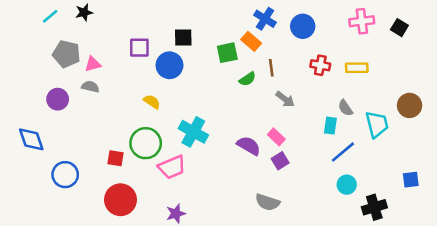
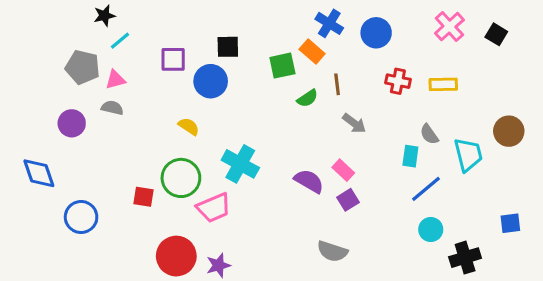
cyan line: (50, 16) -> (120, 41), moved
pink cross: (362, 21) -> (449, 27), turned -35
red circle: (120, 200) -> (176, 256), moved

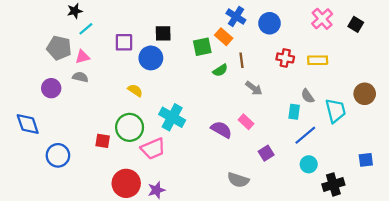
purple square: (348, 200) -> (266, 153), moved

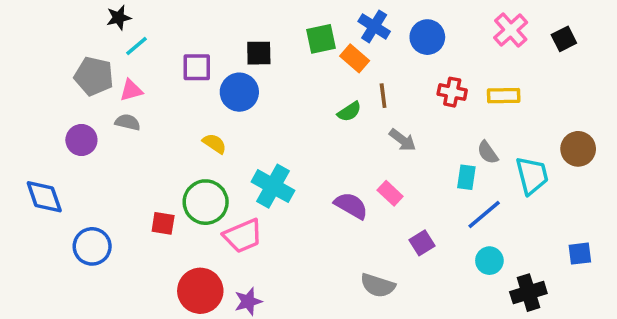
black square: (356, 24) -> (564, 39), turned 32
green square: (202, 47) -> (321, 39), moved

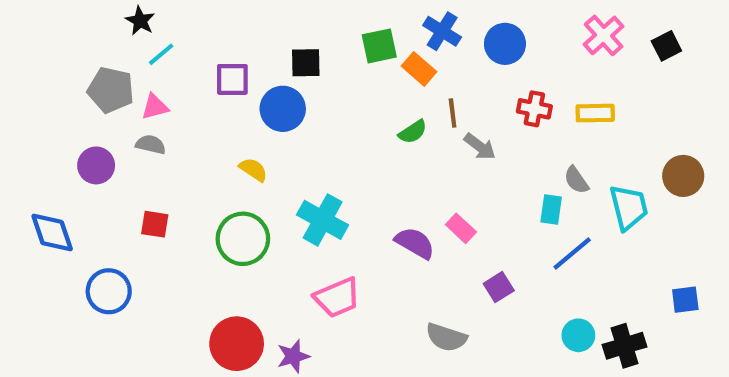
black star: (119, 18) -> (140, 21), turned -30
gray arrow: (403, 140) -> (480, 147), moved
red square: (163, 223) -> (155, 224), moved
pink trapezoid: (243, 236) -> (337, 298), moved
cyan circle: (489, 261) -> (578, 335), moved

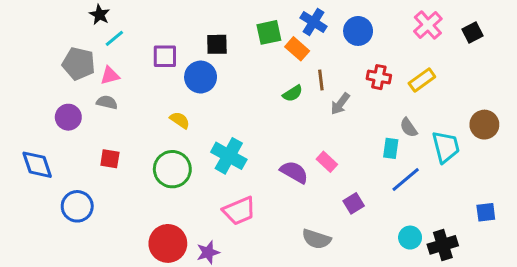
yellow rectangle: (595, 113) -> (422, 80), turned -35
gray arrow: (480, 147) -> (340, 104), turned 90

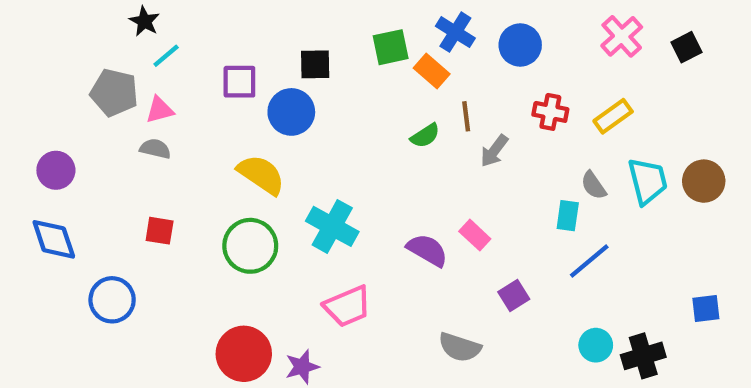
purple circle: (68, 117) -> (56, 170), moved
yellow semicircle: (180, 120) -> (261, 175), size x1.6
cyan trapezoid: (446, 147) -> (648, 181), moved

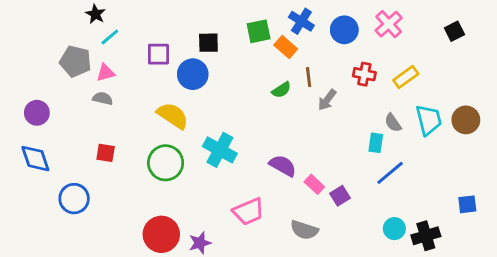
pink cross: (622, 36) -> (389, 24), moved
pink rectangle: (475, 235) -> (314, 184), moved
pink trapezoid: (347, 306) -> (248, 211), moved

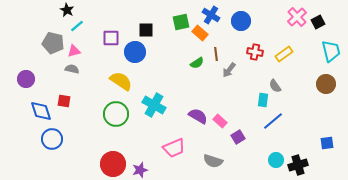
pink cross: (389, 24) -> (297, 17), moved
cyan trapezoid: (429, 120) -> (331, 51), moved
red square: (106, 153) -> (64, 101), moved
blue diamond: (35, 159) -> (41, 111), moved
pink rectangle: (314, 184) -> (220, 121), moved

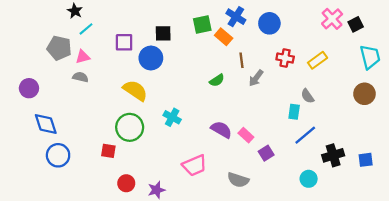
green semicircle: (197, 63) -> (217, 80), moved
red square: (64, 101) -> (108, 151), moved
cyan cross: (154, 105) -> (172, 117), size x0.7
red circle: (113, 164) -> (126, 183), size x0.6
black cross: (298, 165) -> (333, 155), moved

